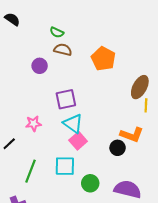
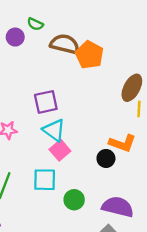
brown semicircle: (63, 50) -> (65, 44), moved, size x1.4
purple circle: (40, 66) -> (15, 37), moved

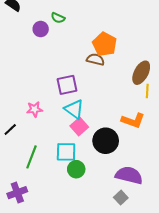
brown semicircle: (65, 44) -> (95, 59), moved, size x0.7
black circle: (106, 158) -> (106, 141), moved, size x1.6
green circle: (74, 200) -> (76, 169), moved

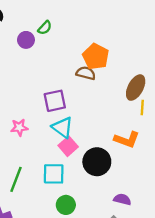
green semicircle: (58, 18) -> (45, 28), turned -72
green circle: (76, 169) -> (66, 205), moved
purple semicircle: (129, 175) -> (122, 199), size x0.6

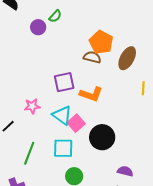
brown ellipse: (136, 88) -> (127, 58), moved
cyan triangle: (63, 127) -> (62, 115), moved
orange L-shape: (127, 140) -> (91, 94), moved

